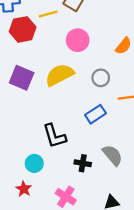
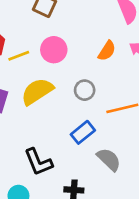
yellow line: (48, 14) -> (19, 56), moved
gray semicircle: (113, 155) -> (109, 159), moved

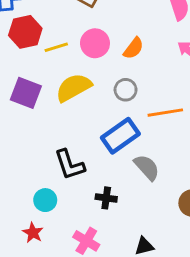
orange semicircle: (107, 51) -> (134, 48), moved
blue rectangle: (83, 132) -> (120, 136), size x1.4

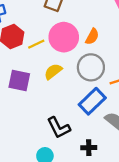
pink circle: (95, 43) -> (64, 37), size x1.4
yellow semicircle: (74, 88) -> (53, 71), size x0.7
gray circle: (126, 90) -> (91, 67), size x1.6

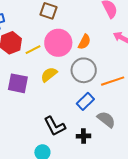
blue rectangle: (92, 101) -> (85, 101), size x0.7
black cross: (89, 148) -> (84, 136), moved

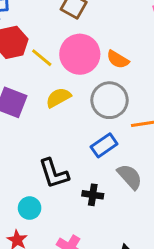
orange semicircle: (84, 42) -> (118, 59), turned 84
yellow line: (33, 50) -> (42, 58), turned 56

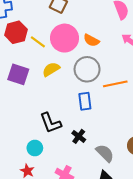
blue rectangle: (104, 145) -> (85, 101), turned -60
gray semicircle: (130, 177) -> (105, 153), moved
black cross: (93, 195) -> (79, 136), turned 32

